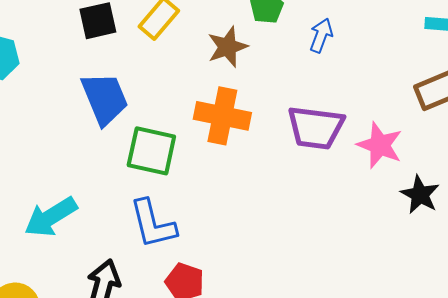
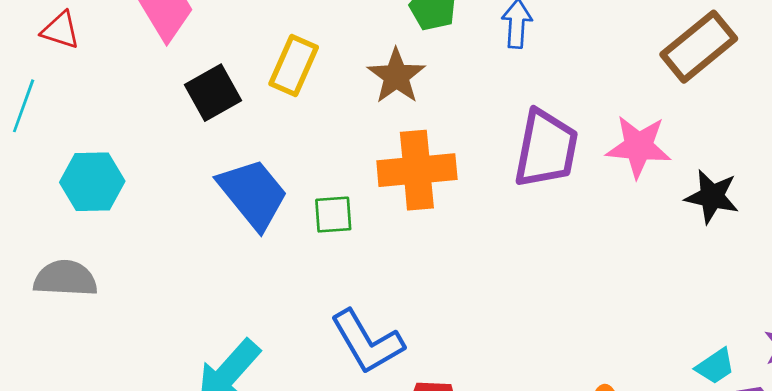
purple trapezoid: (316, 128) -> (546, 149), turned -70
green square: (151, 151) -> (333, 215), moved, size x0.6

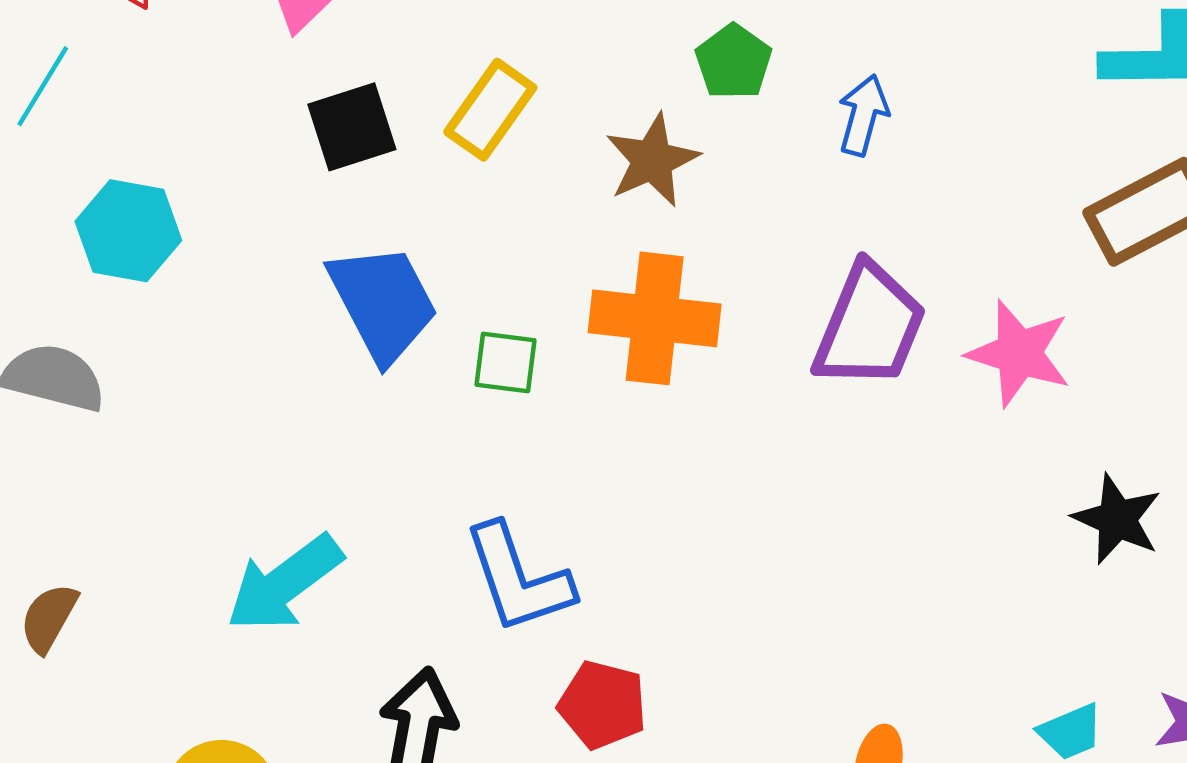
black star: (712, 197) -> (1117, 519), moved

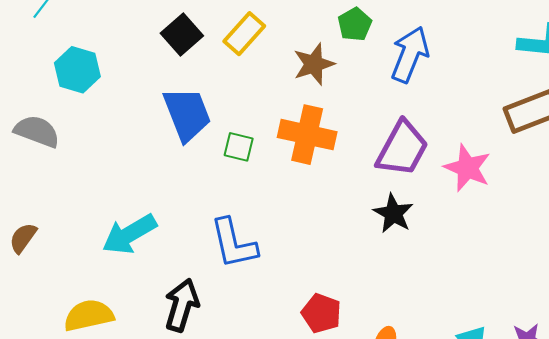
blue arrow: (863, 115) -> (410, 54), size x1.6
black square: (352, 127) -> (182, 35), turned -30
black star: (1117, 519) -> (393, 213), moved
red pentagon: (603, 705) -> (321, 313), moved

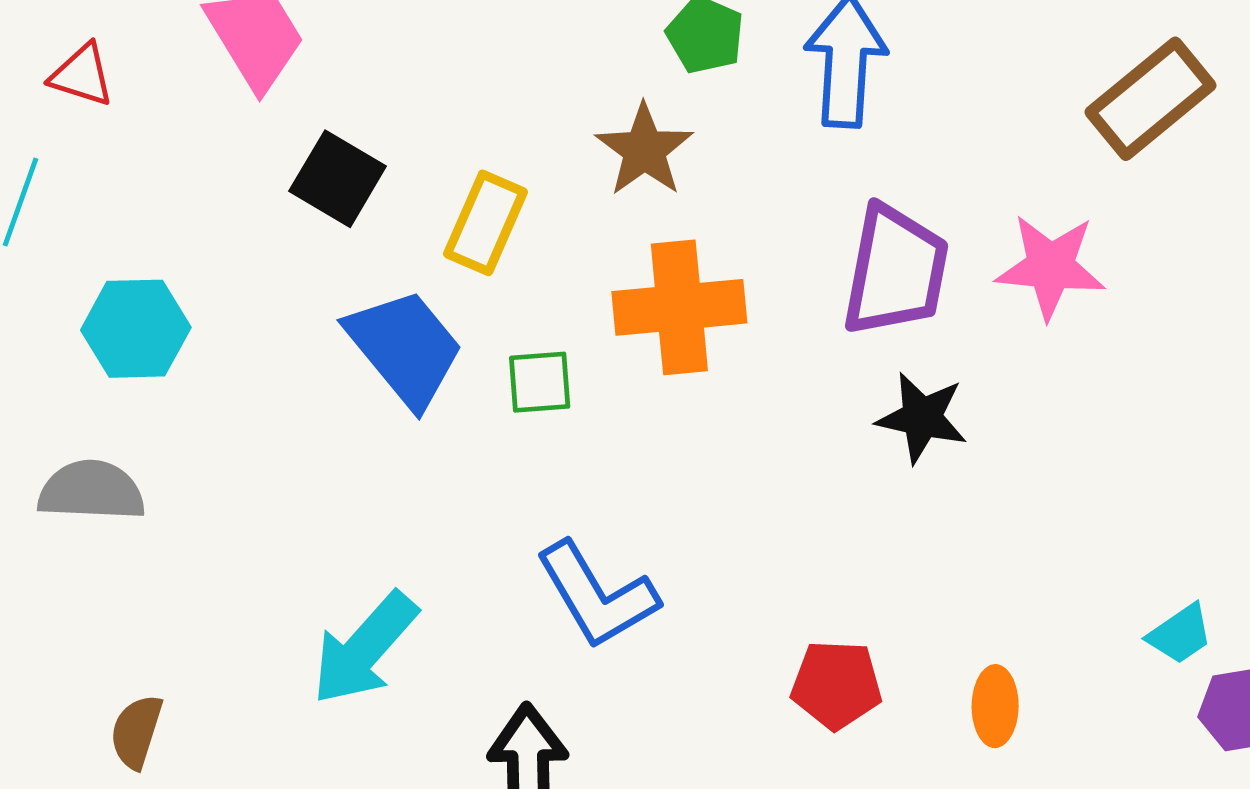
yellow rectangle: (244, 34) -> (485, 223), moved

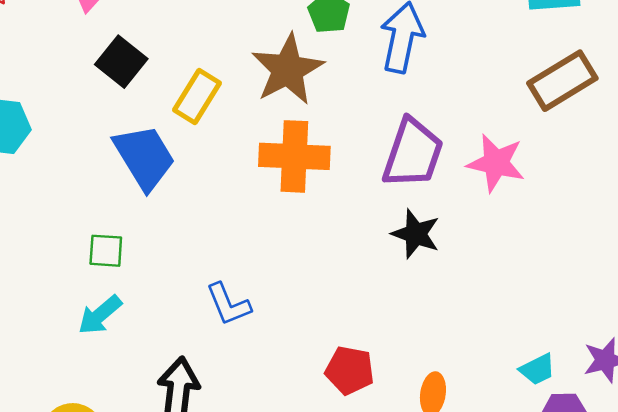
brown star: (644, 150) -> (288, 70), size x1.4
green square: (540, 382) -> (106, 251), moved
blue L-shape: (597, 595) -> (228, 304), size x0.7
cyan arrow: (364, 648) -> (100, 315), size x0.7

